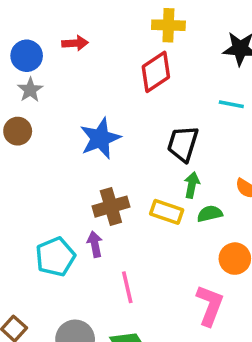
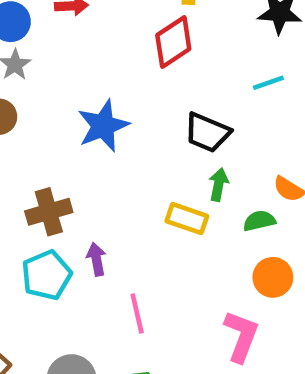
cyan line: (231, 104) -> (268, 83), turned -30
black trapezoid: (183, 144) -> (207, 133), turned -84
brown cross: (111, 207) -> (49, 212), moved
green semicircle: (210, 214) -> (259, 221), moved

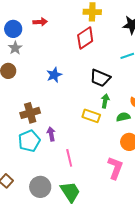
blue star: (103, 126) -> (54, 75), size x0.7

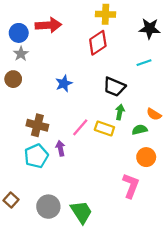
red arrow: (40, 22) -> (48, 25), size x1.6
brown cross: (30, 113) -> (37, 125), turned 30
pink line: (69, 158) -> (80, 127), moved, turned 54

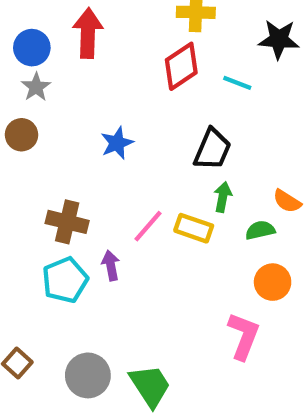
red arrow: (48, 25) -> (88, 33), turned -85
cyan line: (144, 63) -> (237, 83), moved, turned 40
black trapezoid: (114, 87) -> (212, 149), turned -90

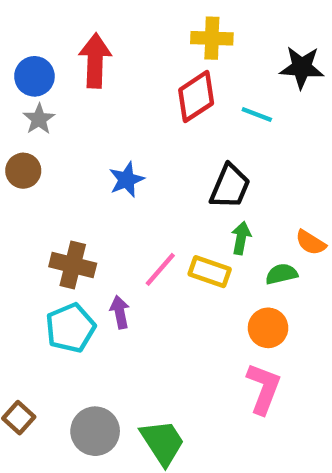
orange circle: (273, 282) -> (268, 328), moved

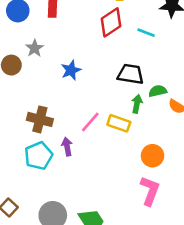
gray star: (39, 119) -> (35, 48), moved
black trapezoid: (230, 186) -> (130, 74), turned -104
green semicircle: (281, 274) -> (158, 91), moved

